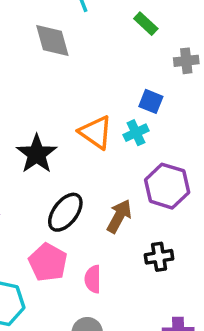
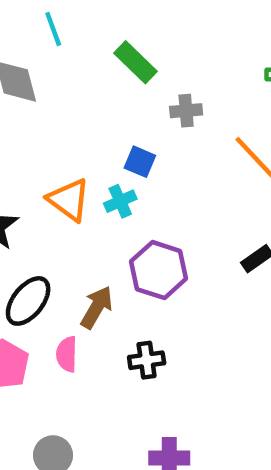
green rectangle: (146, 24) -> (135, 62), size x1.4
pink semicircle: (93, 279) -> (67, 354), moved

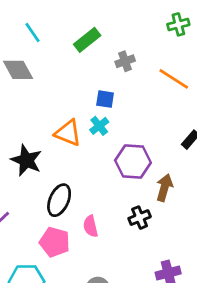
green rectangle: (135, 62) -> (87, 40), turned -68
brown arrow: (97, 307) -> (164, 188), moved

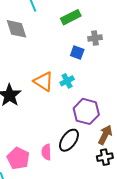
blue square: (105, 99) -> (77, 52), moved
black ellipse: (59, 200) -> (69, 140), moved
black cross: (140, 218) -> (105, 157), moved

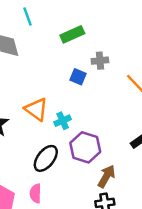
cyan cross: (67, 81) -> (63, 121), moved
black ellipse: (69, 140) -> (46, 158), moved

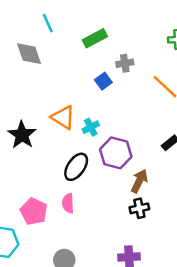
blue square: (78, 77) -> (103, 81), turned 35

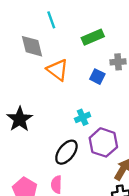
blue square: (103, 81) -> (97, 77), turned -32
orange triangle: (63, 117) -> (58, 70), moved

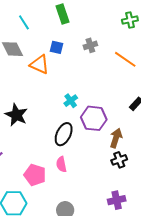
green rectangle: (93, 37) -> (62, 14), moved, turned -72
blue square: (97, 77) -> (56, 47), moved

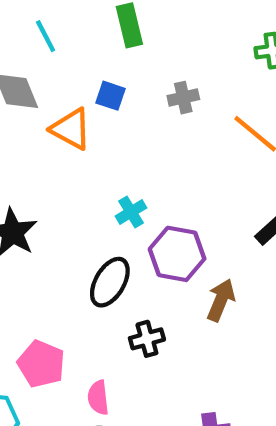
black cross: (119, 160) -> (147, 339), moved
pink semicircle: (61, 164) -> (98, 398), moved

